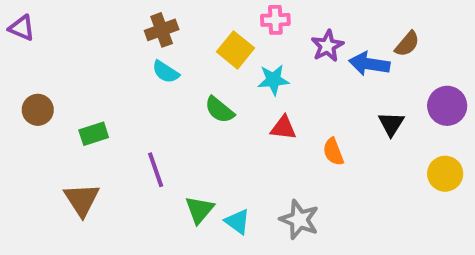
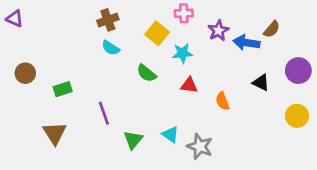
black triangle: (391, 124) -> (261, 83), turned -36
cyan triangle: (237, 222) -> (170, 134), moved

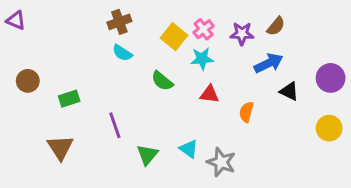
pink cross: (184, 13) -> (204, 29), moved, turned -36
brown semicircle: (272, 29) -> (276, 26), moved
purple star: (218, 31) -> (242, 34), turned 30
blue arrow: (246, 43) -> (269, 63), moved, turned 145
orange semicircle: (222, 101) -> (246, 112), turned 36

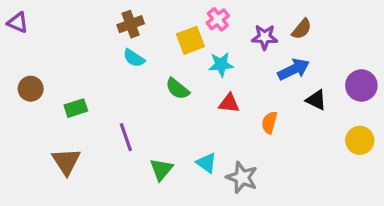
pink cross: (204, 29) -> (218, 19), moved
yellow square: (174, 37) -> (190, 40), turned 30

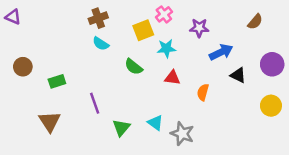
brown semicircle: (302, 29) -> (255, 22), moved

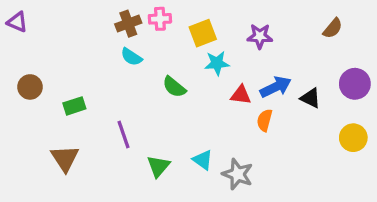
pink cross: (164, 14) -> (160, 19), moved, turned 35
yellow square: (143, 30) -> (203, 33), moved
blue arrow: (221, 52) -> (276, 87), moved
red triangle: (172, 78) -> (241, 95), moved

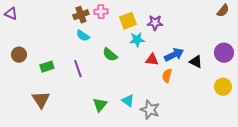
brown semicircle: (333, 28) -> (223, 11), moved
purple star: (260, 36) -> (155, 23), moved
purple line: (123, 135) -> (78, 69), moved

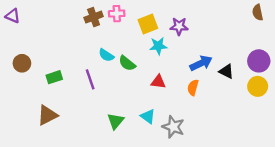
brown semicircle: (223, 11) -> (258, 12), turned 128
cyan semicircle: (83, 36) -> (106, 55), moved
red triangle: (152, 60) -> (158, 82), moved
yellow circle: (223, 87) -> (258, 86), moved
brown triangle: (41, 100) -> (47, 115), turned 36

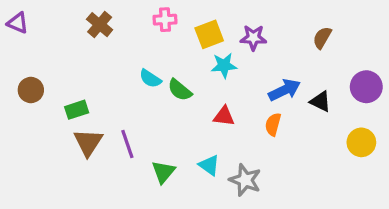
brown semicircle: (258, 12) -> (322, 38), moved, turned 42
brown cross: (94, 17) -> (100, 25), moved, turned -30
purple line: (90, 79) -> (127, 144), moved
yellow circle: (258, 86) -> (361, 142), moved
brown triangle: (47, 115) -> (88, 142), moved, turned -30

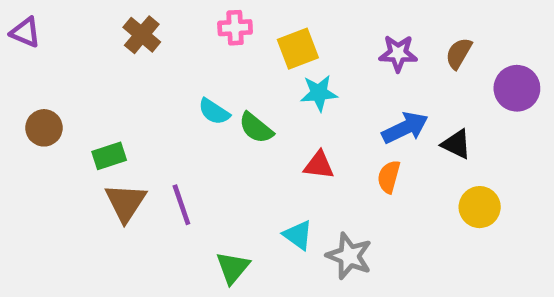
purple star: (253, 38) -> (398, 53), moved
purple circle: (366, 87) -> (517, 88), moved
yellow circle: (361, 142) -> (480, 207), moved
green triangle: (163, 172) -> (233, 268), moved

